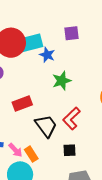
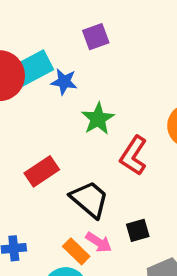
red L-shape: (71, 118) -> (133, 156), moved
pink arrow: (15, 150) -> (99, 242), moved

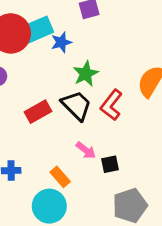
blue star: (64, 82) -> (61, 42), turned -30
black trapezoid: (89, 199) -> (76, 105), moved
pink arrow: (99, 242) -> (86, 150), moved

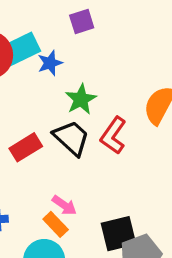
pink arrow: (86, 150) -> (64, 205), moved
black square: (110, 164) -> (118, 234), moved, size x1.6

